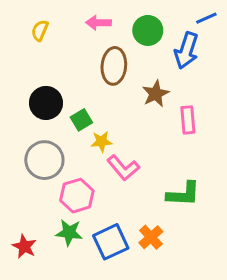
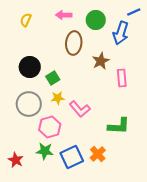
yellow star: (102, 142) -> (58, 98), moved

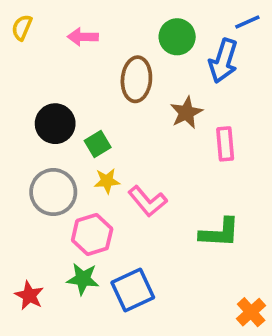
pink arrow: (64, 15) -> (83, 37), moved
yellow semicircle: (26, 20) -> (22, 28), moved
orange cross: (98, 154) -> (251, 312), moved

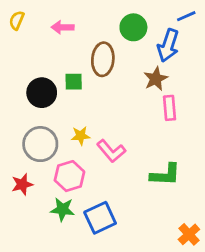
brown star: (186, 113) -> (156, 79), moved
green square: (98, 144) -> (74, 82), moved, turned 30
red star: (29, 296) -> (22, 184), moved, turned 30

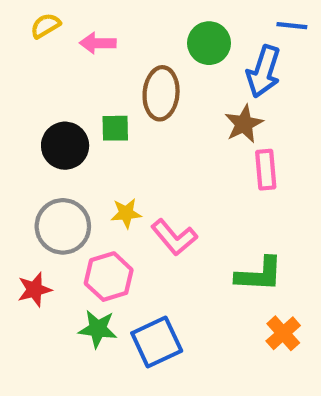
blue line: (186, 16) -> (292, 26), turned 30
yellow semicircle: (17, 20) -> (45, 26), moved, turned 36
orange cross: (189, 234) -> (283, 333), moved

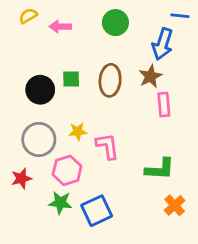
green circle: (209, 43) -> (115, 23), moved
brown ellipse: (161, 93) -> (110, 80), moved
pink L-shape: (174, 237) -> (107, 146), turned -148

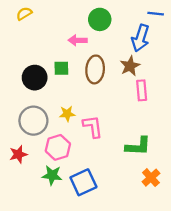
pink arrow: (60, 27) -> (78, 40), moved

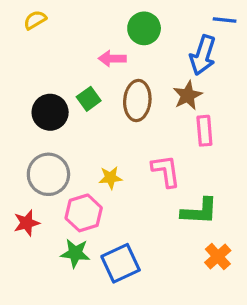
green square: (61, 68) -> (89, 99), turned -35
yellow star: (67, 114) -> (110, 178), moved
pink L-shape: (93, 126) -> (166, 171), moved

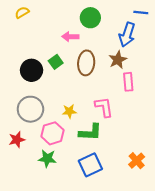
green L-shape: (199, 211) -> (90, 132), moved
blue square: (121, 263) -> (90, 165), moved

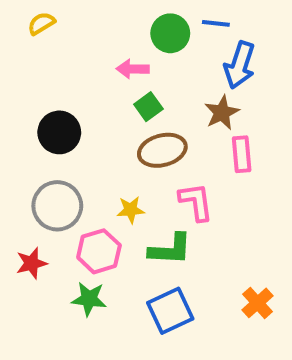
blue line: (141, 12) -> (216, 23), moved
green square: (56, 62) -> (148, 107), moved
brown ellipse: (86, 63) -> (162, 150), moved, turned 70

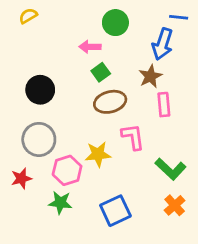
blue line: (216, 23) -> (179, 17), moved
yellow star: (131, 210) -> (98, 154), moved, size x1.4
green L-shape: (170, 249) -> (171, 169), moved, turned 40

